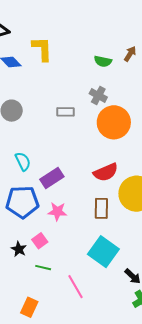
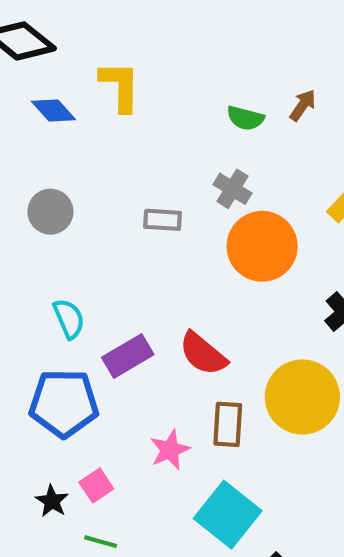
red semicircle: (106, 172) -> (203, 354), moved, turned 60
pink star: (57, 212) -> (170, 450), moved, turned -30

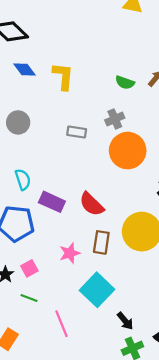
yellow L-shape: (120, 86) -> (63, 76), moved
gray cross: (232, 189) -> (115, 119), turned 30
purple rectangle: (128, 356) -> (52, 202), turned 50

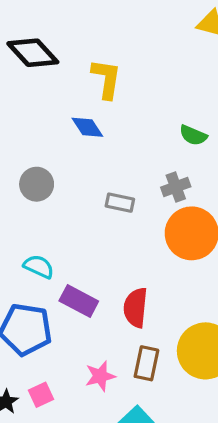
blue diamond: (25, 70) -> (87, 127), moved
yellow L-shape: (63, 76) -> (106, 79), moved
cyan semicircle: (23, 179) -> (39, 267), turned -50
red semicircle: (92, 204) -> (136, 308), turned 48

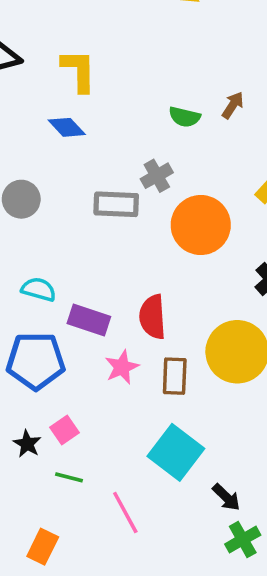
gray cross: (176, 187) -> (157, 176), moved
gray rectangle: (120, 203) -> (116, 204), size x1.4
pink star: (100, 376) -> (122, 367), moved

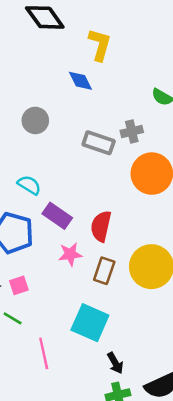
cyan square: (176, 452) -> (90, 323), turned -30

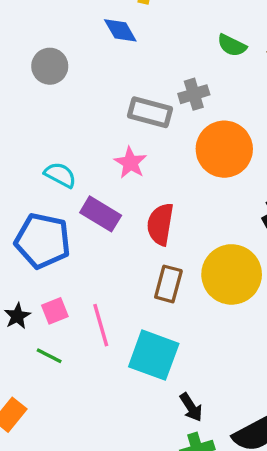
gray circle: (35, 120) -> (50, 66), moved
pink star: (70, 254) -> (130, 163), moved, turned -30
pink line: (44, 353) -> (101, 325), moved

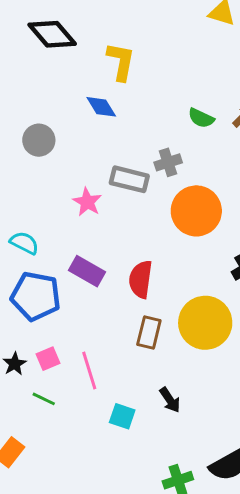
pink star: (130, 163) -> (87, 202), moved
cyan semicircle: (60, 175) -> (24, 243), moved
cyan square: (154, 355) -> (122, 416), moved, size x0.6
black arrow: (191, 407) -> (170, 400), moved

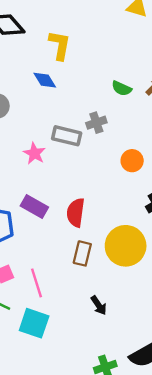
orange circle: (196, 211) -> (132, 161), moved, size x0.6
cyan square: (122, 416) -> (34, 323), moved, size x1.5

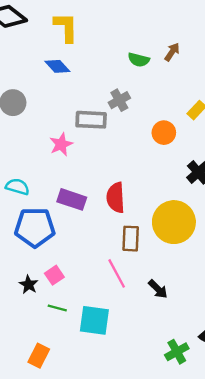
pink star: (34, 153) -> (61, 144), turned 30
pink line: (37, 283) -> (117, 273), moved

